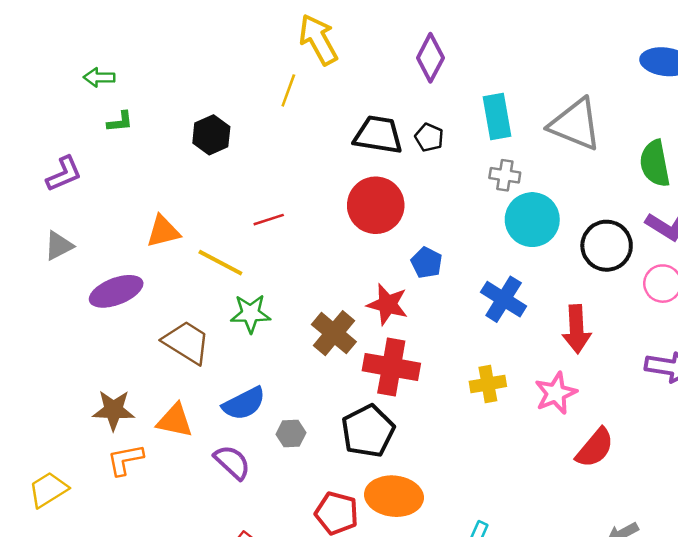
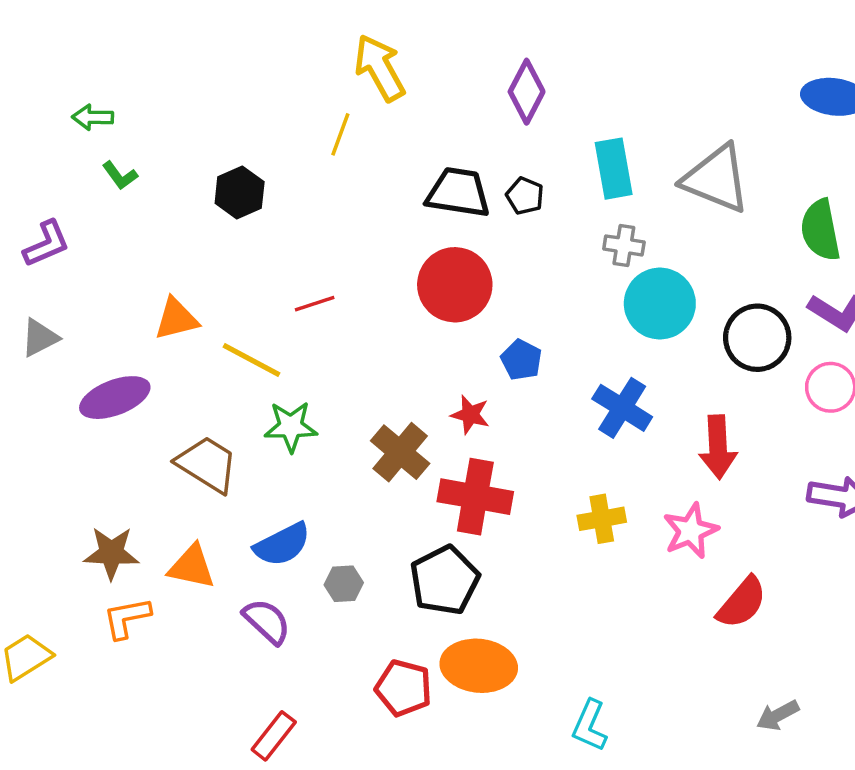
green L-shape: (120, 122) -> (120, 175), turned 60
red star: (387, 304) -> (470, 415), size x0.7

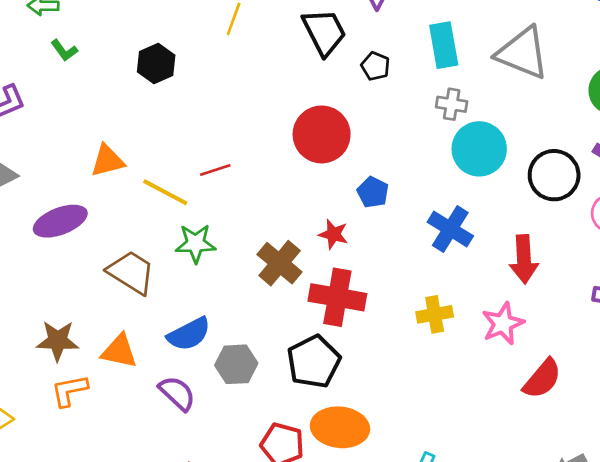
black trapezoid: (458, 193) -> (324, 32), moved, turned 54
red line: (315, 304) -> (215, 170), moved
gray hexagon: (344, 584) -> (236, 364), size x1.4

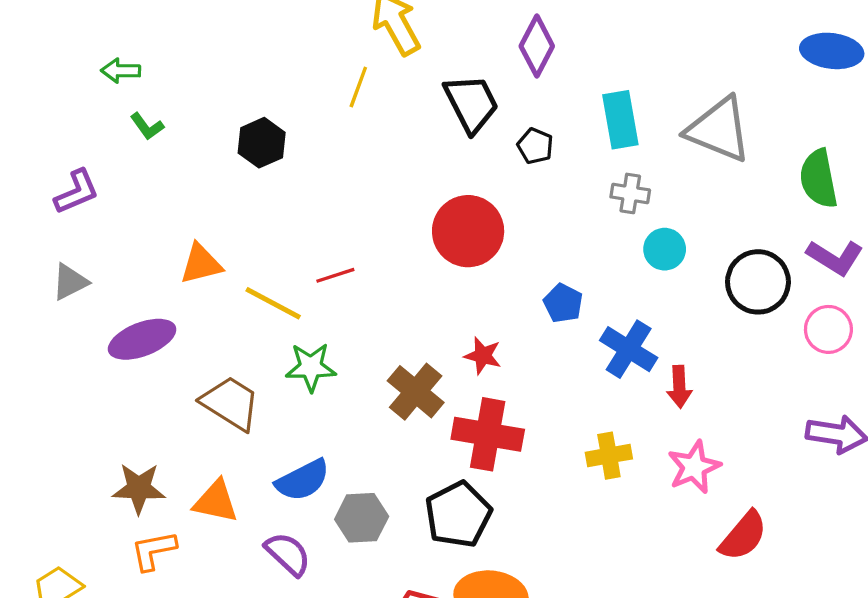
cyan circle: (479, 149) -> (665, 249), size x0.6
blue pentagon: (373, 192) -> (563, 303), moved
red arrow: (524, 259) -> (679, 387), moved, size x0.7

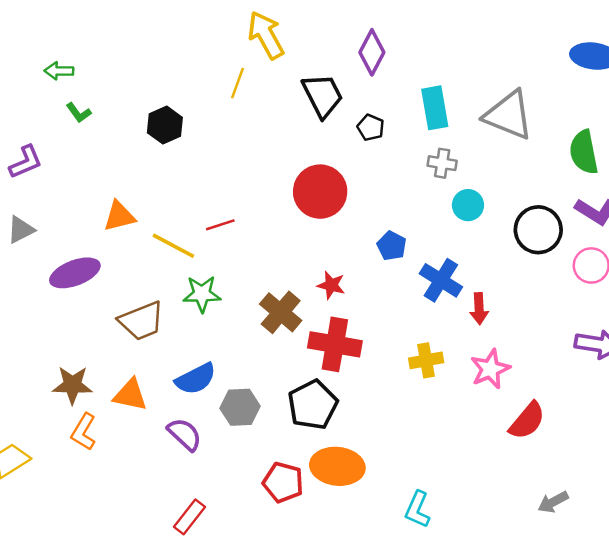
brown trapezoid: (231, 403) -> (141, 321), turned 126
orange L-shape: (154, 551) -> (84, 432), turned -48

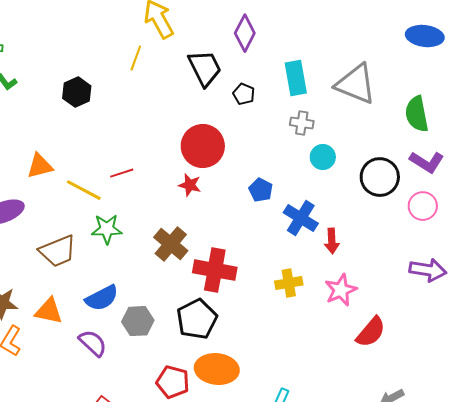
red star: (331, 285) -> (190, 185), moved

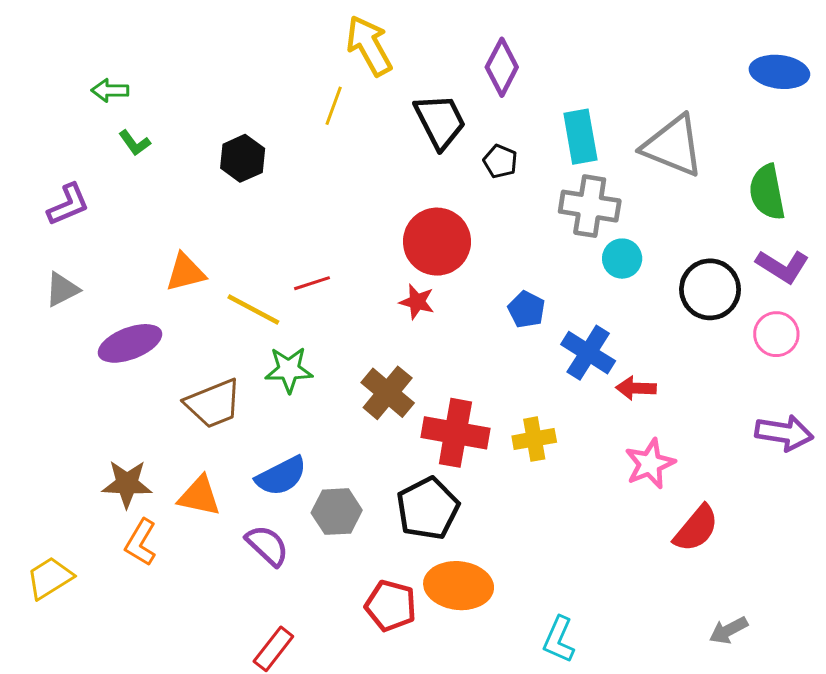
gray cross: (302, 123) -> (590, 206), size x1.6
red arrow: (332, 241) -> (636, 388), turned 95
yellow cross: (289, 283) -> (534, 439), moved

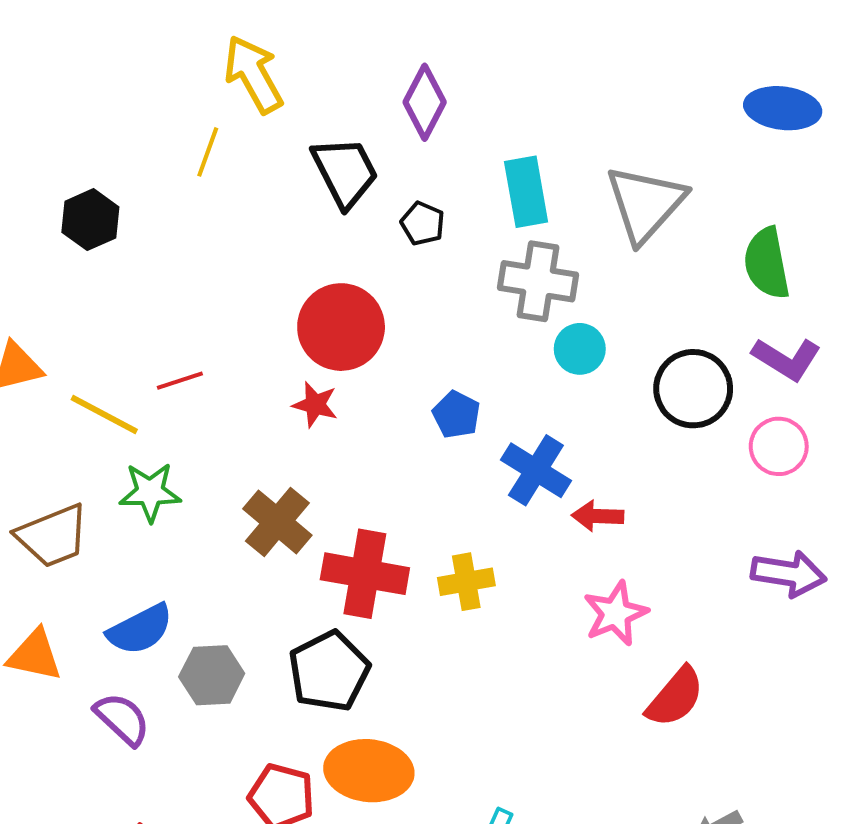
gray triangle: (673, 146) -> (645, 204), turned 50

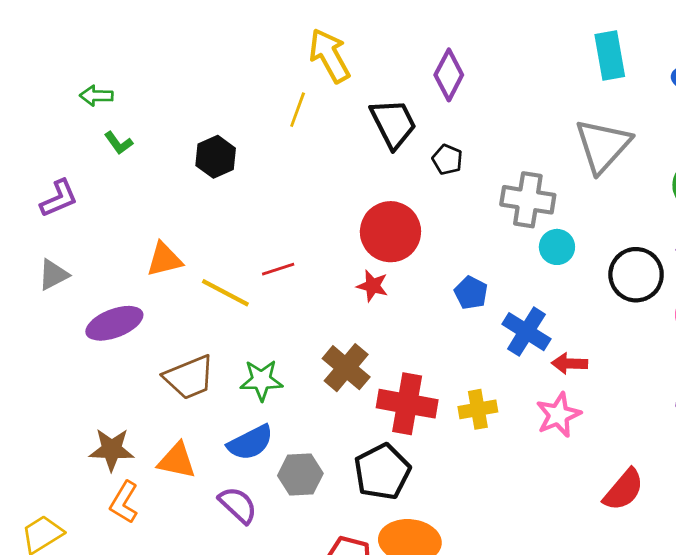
cyan rectangle: (526, 192) -> (610, 56), moved
green star: (150, 492) -> (261, 380), moved
pink star: (616, 613) -> (558, 415), moved

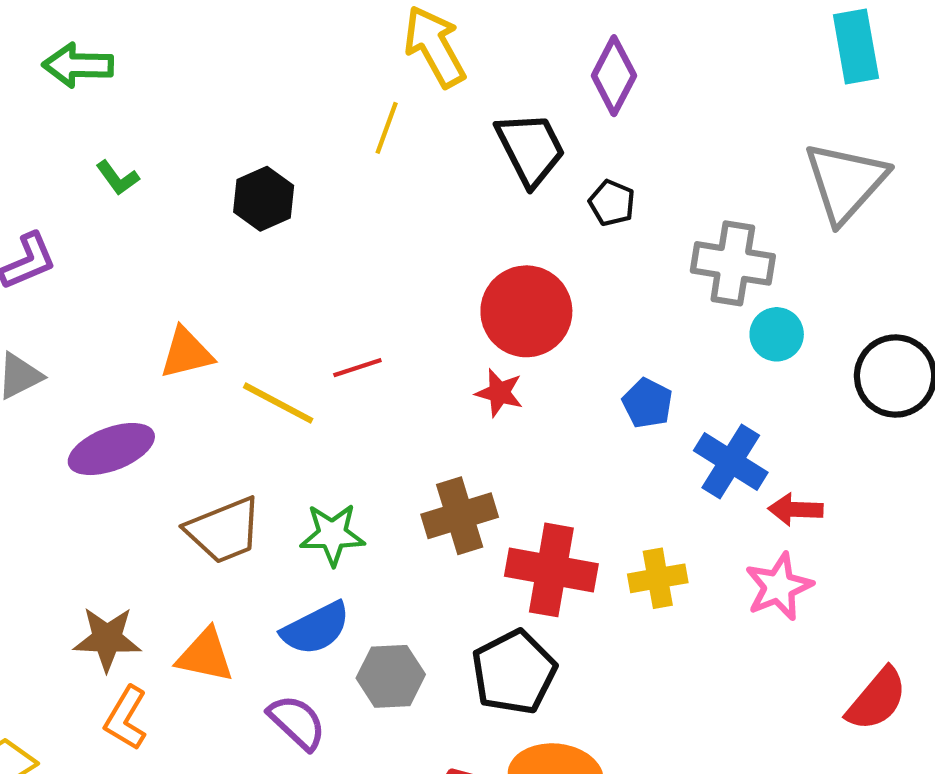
green arrow: (96, 96) -> (78, 65), moved, size x1.4
brown cross: (346, 368) -> (460, 516), turned 33

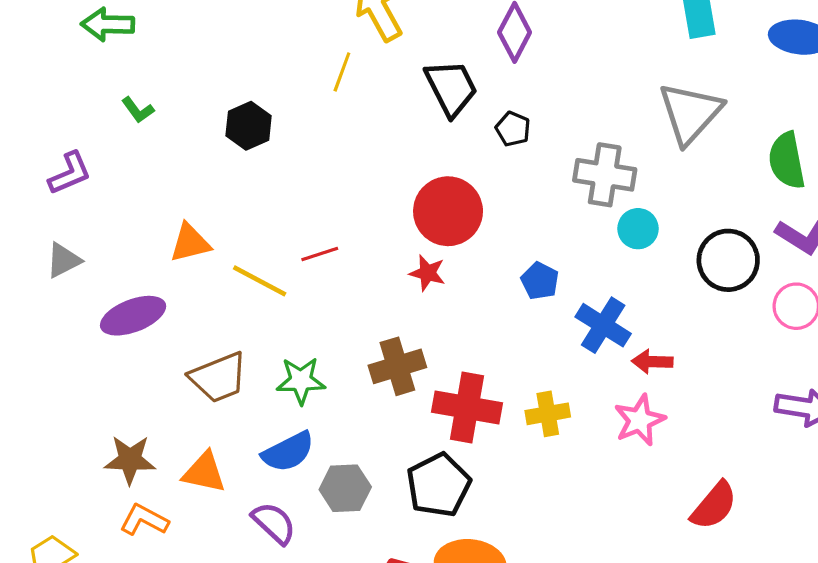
orange L-shape: (126, 718) -> (144, 520), turned 87

